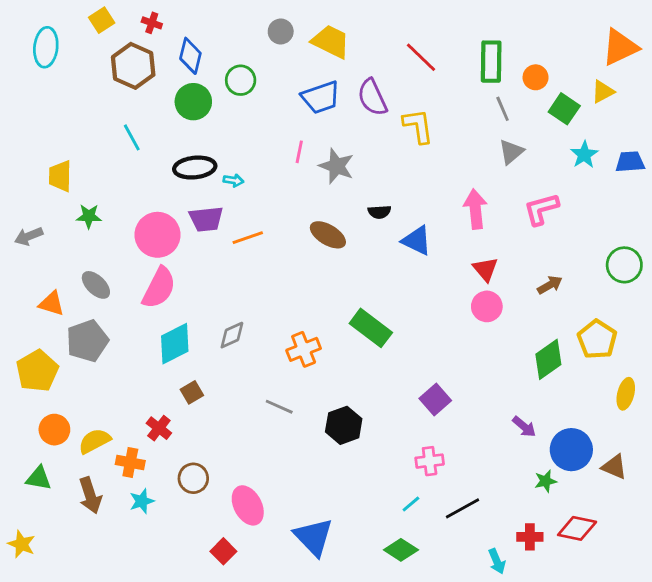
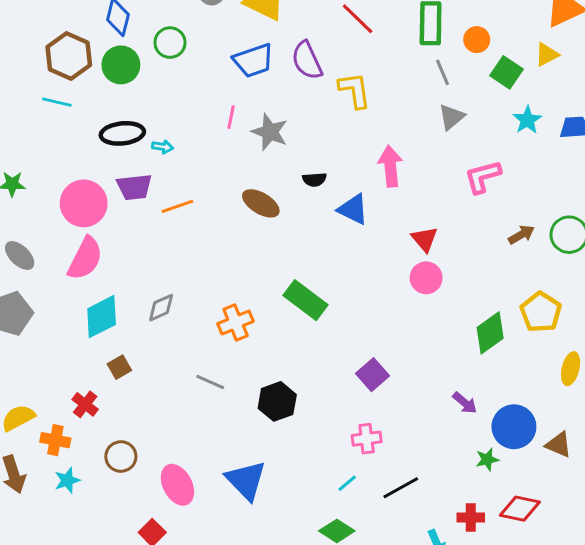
brown hexagon: (133, 66) -> (69, 56), moved
cyan line: (132, 137) -> (57, 102), turned -48
pink arrow: (475, 209) -> (390, 166), moved
brown arrow: (550, 285) -> (521, 235), moved
blue triangle: (314, 537) -> (246, 480), moved

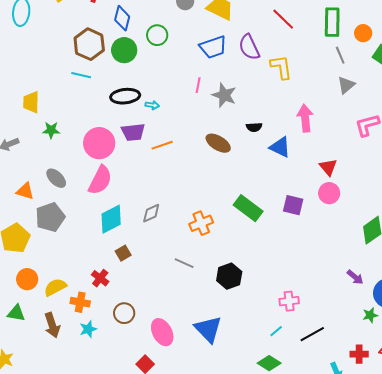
purple square: (372, 375) -> (293, 205), moved, turned -35

